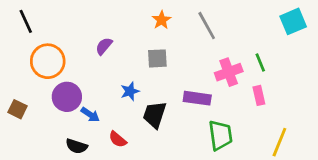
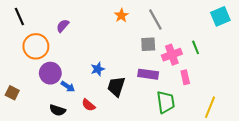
purple semicircle: (104, 46) -> (63, 26), moved
gray square: (157, 58) -> (148, 44), moved
pink rectangle: (259, 95) -> (185, 77), moved
brown square: (18, 109) -> (12, 93), moved

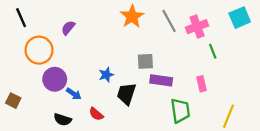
orange star: (121, 15) -> (132, 16), size x1.5
gray square: (148, 44) -> (145, 61), moved
pink cross: (172, 55) -> (197, 27), moved

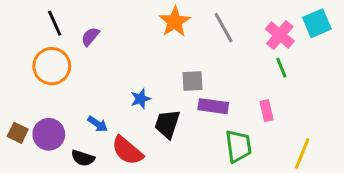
black line: (21, 18) -> (55, 23), moved
pink cross: (197, 27) -> (280, 35), moved, turned -30
purple circle: (55, 79) -> (49, 134), moved
red semicircle: (96, 114) -> (127, 151), size x1.6

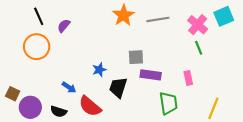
gray line: (224, 28) -> (158, 19), turned -70
purple circle: (49, 134) -> (30, 107), moved

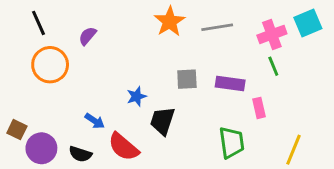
black line: (39, 16) -> (39, 23), moved
pink cross: (198, 25) -> (272, 34), turned 30
purple rectangle: (151, 75) -> (230, 83), moved

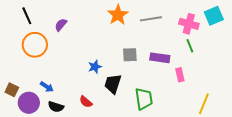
pink cross: (272, 34) -> (189, 24), turned 36
blue arrow: (95, 121) -> (47, 87), moved
green trapezoid: (232, 143) -> (144, 99), moved
red semicircle: (124, 147) -> (86, 102), size x0.6

